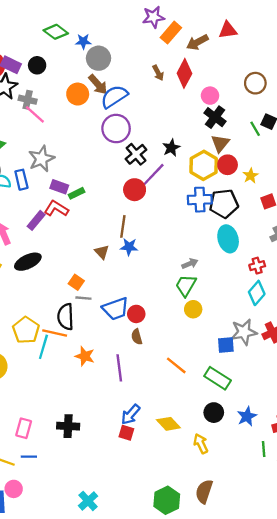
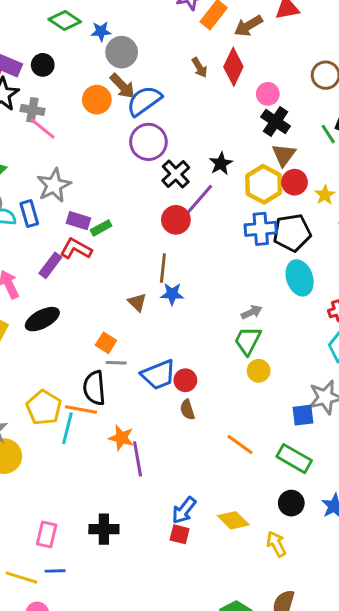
purple line: (119, 368) -> (138, 459), moved

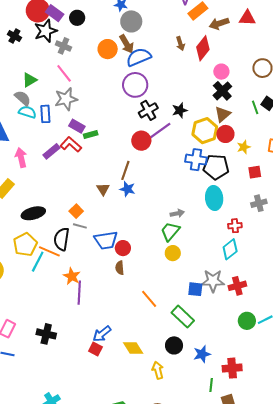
pink line: (43, 128) -> (64, 73), moved
black ellipse: (42, 319) -> (33, 213), moved

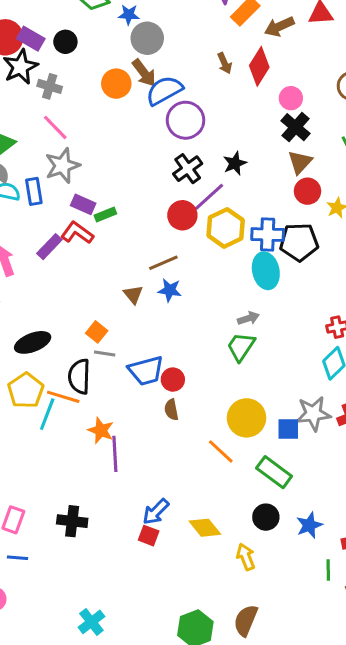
purple circle: (135, 85) -> (186, 120), moved
yellow hexagon: (205, 131) -> (226, 228), moved
brown line: (125, 170) -> (163, 263), turned 54
cyan ellipse: (214, 198) -> (266, 271), moved
yellow circle: (173, 253) -> (247, 418), moved, size x1.6

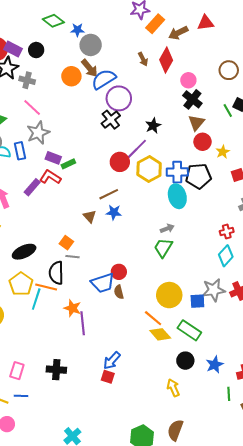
black cross: (188, 169) -> (111, 120), moved
blue trapezoid: (146, 371) -> (103, 283), moved
yellow diamond: (205, 528) -> (160, 334), moved

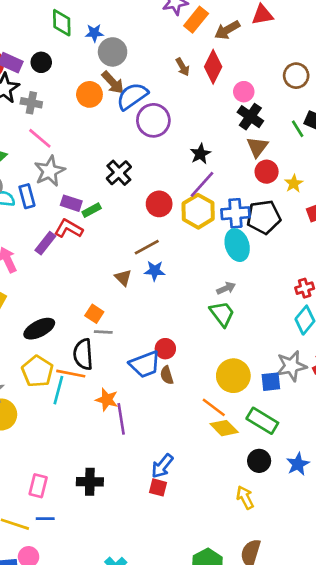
green diamond: (53, 21) -> (62, 23), turned 55
black cross: (111, 120) -> (119, 173), moved
purple line: (137, 149) -> (202, 184), moved
green trapezoid: (163, 248) -> (222, 314), turned 115

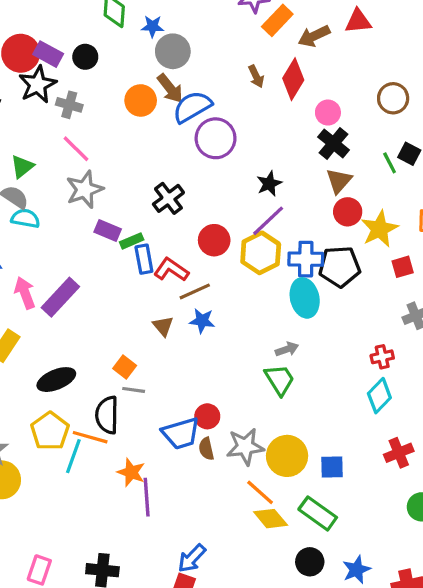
yellow star: (294, 184) -> (380, 229), size x1.6
blue rectangle: (27, 196) -> (144, 259), moved
red L-shape: (69, 229) -> (171, 270), moved
purple rectangle: (45, 243) -> (60, 297), moved, size x1.4
gray star: (291, 366) -> (245, 447), moved

